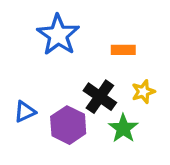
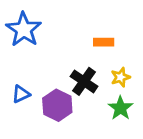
blue star: (58, 35) -> (24, 29), moved
green star: (123, 128) -> (120, 108), moved

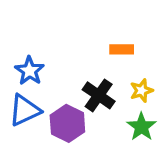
blue star: (24, 29) -> (30, 71), moved, size x0.7
blue triangle: (21, 94) -> (25, 110), size x1.5

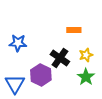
blue star: (30, 71) -> (18, 43), turned -30
blue triangle: (25, 110) -> (15, 84), moved, turned -35

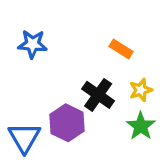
orange rectangle: (74, 30) -> (121, 49), turned 32
blue star: (18, 43) -> (33, 44), moved

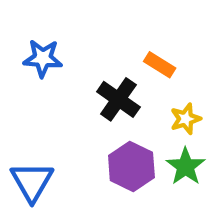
black cross: (98, 95) -> (118, 99), moved
purple hexagon: (67, 123) -> (131, 166), moved

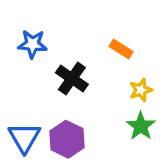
black cross: (118, 99) -> (72, 79), moved
purple hexagon: (131, 166) -> (67, 139), moved

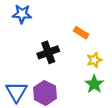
blue star: (33, 44) -> (22, 14), moved
black cross: (72, 79) -> (48, 52), turned 35

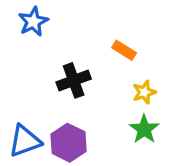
blue star: (22, 14) -> (33, 22), turned -30
blue triangle: (16, 92) -> (25, 141), turned 40

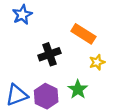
orange rectangle: (124, 50) -> (83, 34), size x1.5
green star: (144, 129) -> (78, 89), moved

